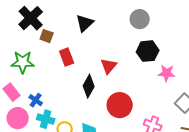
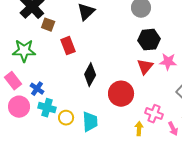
red triangle: (109, 66) -> (145, 67), moved

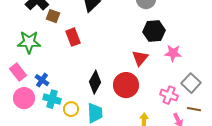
red triangle: (145, 67) -> (140, 58), moved
black diamond: (90, 75) -> (95, 82), moved
pink cross: (154, 114) -> (169, 95), moved

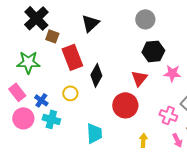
red rectangle: (73, 37) -> (72, 57), size x1.4
black diamond: (95, 82) -> (96, 75), moved
yellow circle: (71, 109) -> (70, 93), moved

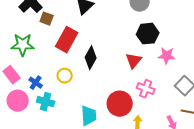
red rectangle: (72, 57) -> (67, 40), turned 50
red circle: (125, 105) -> (120, 104), moved
pink cross: (168, 115) -> (146, 89), moved

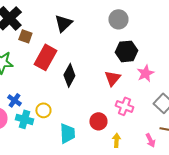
pink star: (167, 56) -> (145, 73), turned -30
yellow circle: (65, 76) -> (43, 110), moved
red circle: (120, 104) -> (98, 121), size x0.7

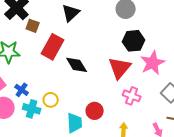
pink star: (145, 73) -> (153, 63), size x1.4
black diamond: (69, 75) -> (77, 65), turned -60
red triangle: (112, 78) -> (120, 68), size x1.4
red circle: (98, 121) -> (95, 111), moved

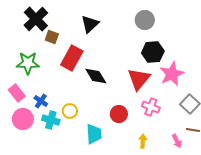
red circle: (95, 111) -> (119, 114), moved

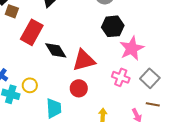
red triangle: (139, 79) -> (84, 60), moved, turned 35
pink cross: (151, 107) -> (121, 77), moved

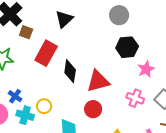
pink star: (132, 48) -> (146, 69), size x0.7
black diamond: (56, 50) -> (70, 71), turned 40

